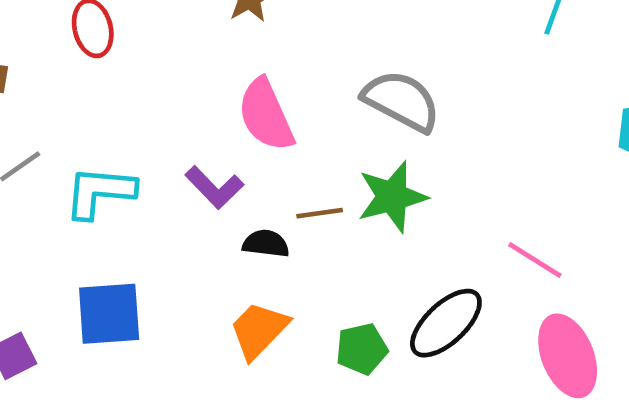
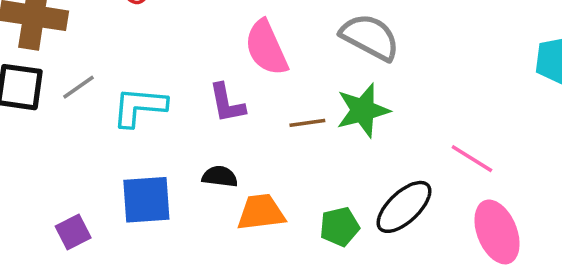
purple L-shape: (214, 187) -> (227, 103), turned 33
black semicircle: (266, 244) -> (220, 177), moved
orange trapezoid: (259, 330) -> (261, 212), turned 39

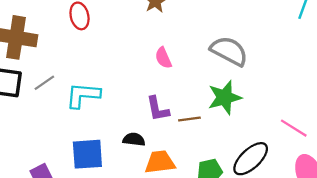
pink semicircle: (266, 48) -> (163, 58), size x0.6
purple L-shape: (227, 103) -> (158, 109), moved
brown line: (307, 123) -> (189, 119), moved

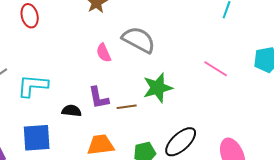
gray semicircle: (229, 51) -> (139, 40), moved
pink line: (294, 128) -> (216, 69), moved
black semicircle: (134, 139) -> (72, 111), moved

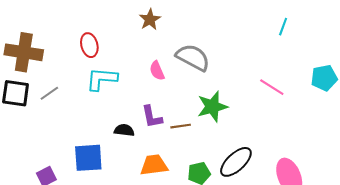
red ellipse: (30, 16) -> (89, 45), moved
cyan L-shape: (33, 86) -> (102, 79), moved

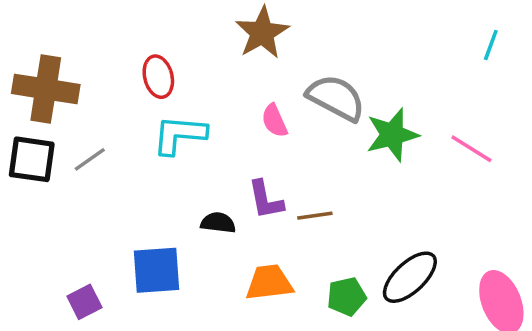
brown star: (150, 19) -> (262, 33), size x1.4
green star: (212, 107) -> (392, 135), moved

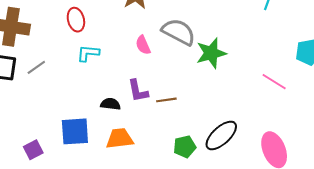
cyan L-shape: (179, 135) -> (88, 53), size x0.7
pink line: (471, 149) -> (274, 82), moved
orange trapezoid: (269, 283) -> (120, 139), moved

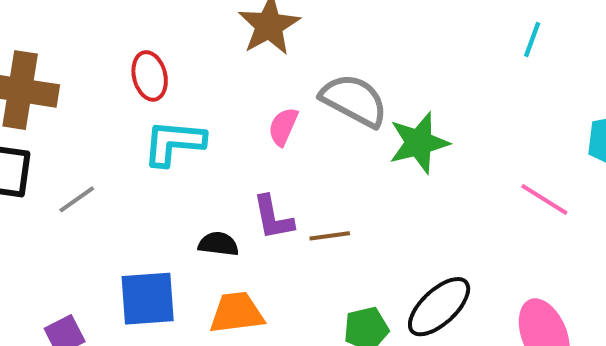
pink semicircle: (143, 45) -> (283, 127), turned 48
cyan L-shape: (88, 53) -> (174, 143), size x1.4
gray line: (36, 67) -> (77, 199), moved

